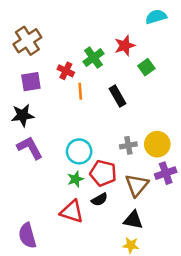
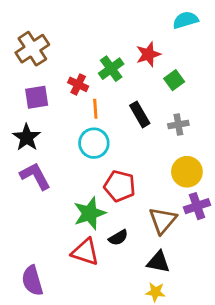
black star: (23, 115) -> (27, 137), turned -30
gray cross: (128, 145) -> (178, 125), moved
cyan circle: (79, 151) -> (94, 143), moved
red pentagon: (103, 173) -> (120, 186), moved
green star: (75, 179) -> (90, 213), size x1.6

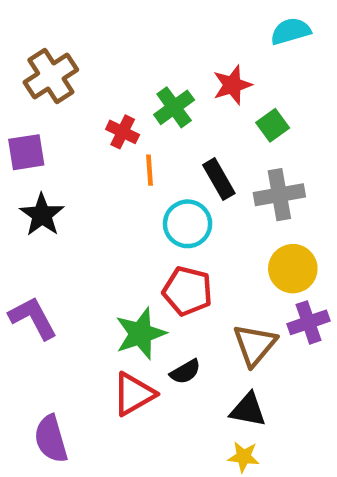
purple square: (37, 97) -> (26, 152), moved
gray cross: (178, 125) -> (279, 195), size x1.5
cyan circle: (94, 143) -> (188, 224), moved
purple L-shape: (35, 176) -> (33, 318), moved
red triangle: (85, 252) -> (134, 394), turned -48

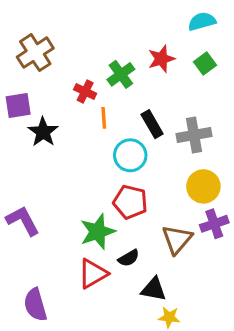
green square: (273, 125) -> (205, 63), moved
black star: (42, 215) -> (43, 132), moved
black triangle: (248, 410) -> (154, 289), moved

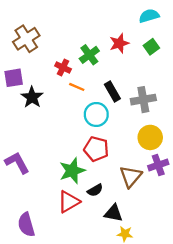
orange line: (104, 118) -> (77, 87), turned -63

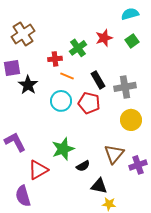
red cross: (63, 67) -> (55, 59), turned -32
cyan circle: (96, 114) -> (61, 101), moved
red pentagon: (96, 149) -> (89, 103), moved
purple cross: (158, 165) -> (138, 165), moved
red triangle: (69, 202) -> (38, 170), moved

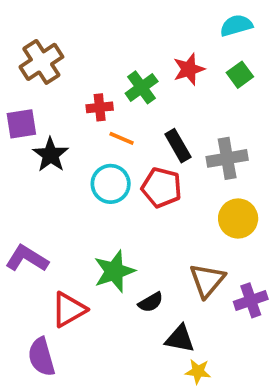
purple L-shape: (15, 142) -> (27, 259), turned -30

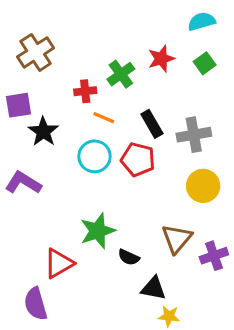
purple L-shape: (27, 259) -> (23, 183), moved
black semicircle: (151, 302) -> (129, 257), turned 55

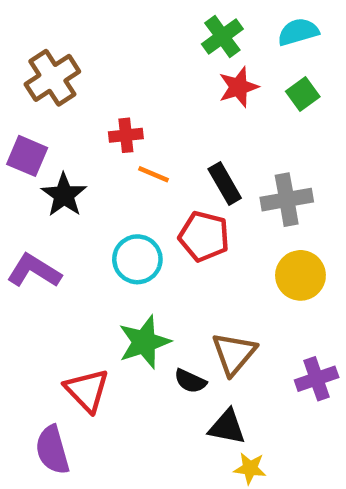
green cross: (121, 74) -> (222, 36), moved
purple square: (18, 105) -> (27, 156), turned 32
cyan circle: (95, 156) -> (137, 259), moved
brown triangle: (177, 239) -> (234, 354), moved
red triangle: (59, 263) -> (87, 390), turned -44

